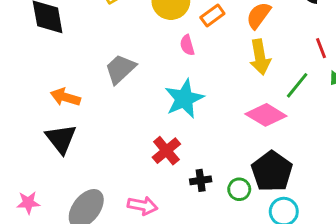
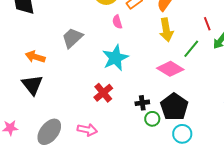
black cross: (201, 180) -> (142, 103), moved

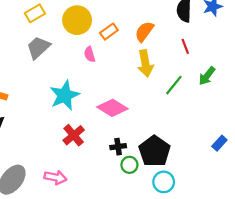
red line: (207, 24) -> (185, 46), moved
gray trapezoid: (72, 38) -> (38, 47), moved
cyan star: (115, 58) -> (65, 95), moved
pink diamond: (170, 69) -> (112, 108), moved

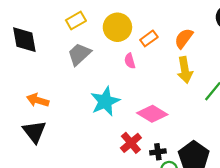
red cross: (74, 135) -> (131, 143), moved

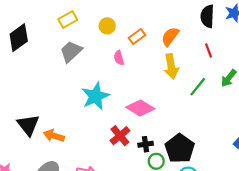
yellow circle: (117, 27) -> (107, 26), size x0.6
black diamond: (24, 40) -> (19, 38), turned 64
orange arrow: (38, 100) -> (54, 136), moved

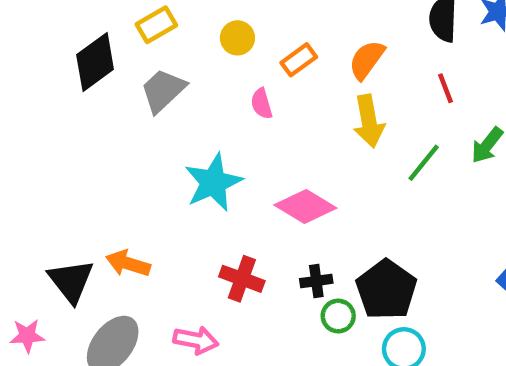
black diamond: (19, 38) -> (95, 62), moved
black triangle: (28, 125) -> (71, 281), moved
red cross: (120, 136) -> (242, 279), moved, turned -30

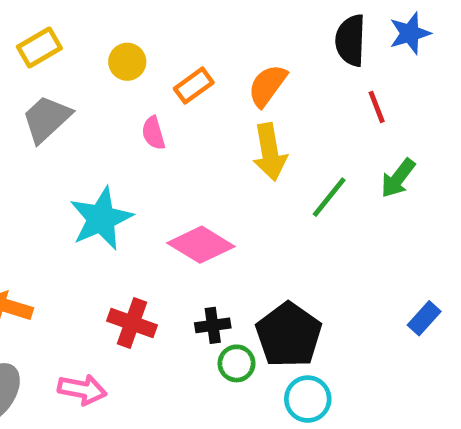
red line: (445, 88) -> (377, 107), moved

